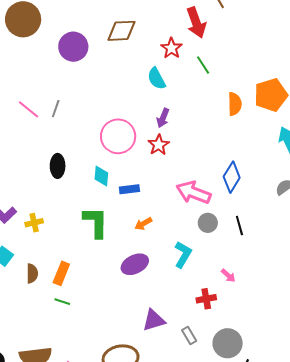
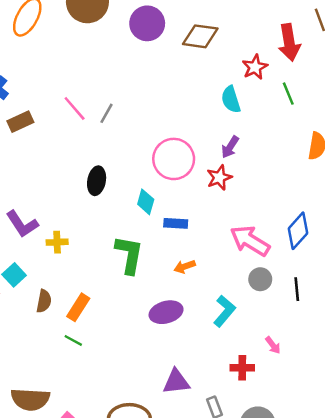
purple circle: (73, 47) -> (147, 23), moved

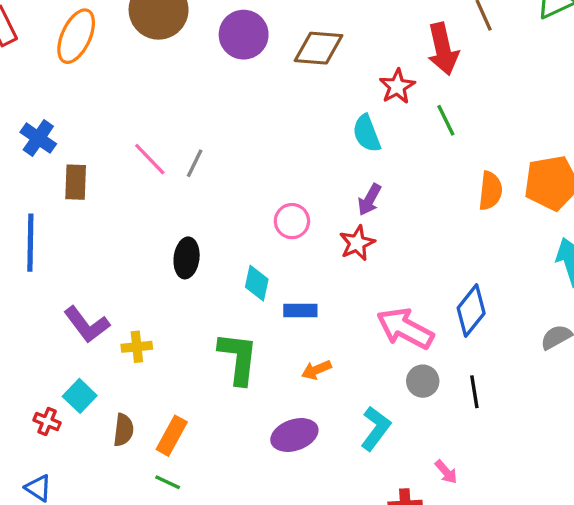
brown rectangle: (20, 122) -> (76, 182), turned -60
pink circle: (174, 159) -> (292, 221), size x0.6

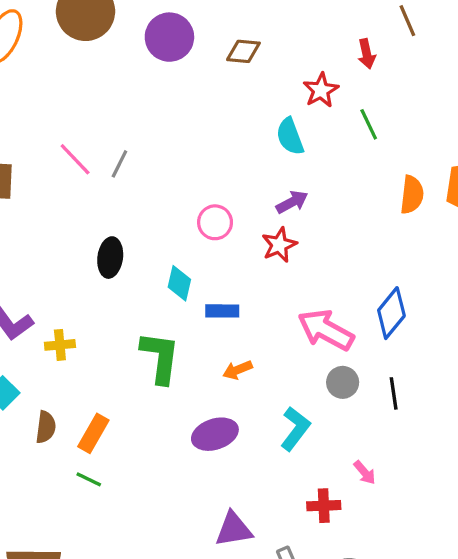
brown diamond: (318, 48) -> (243, 51), size x0.7
red arrow: (443, 49) -> (367, 54), size x0.6
purple arrow: (370, 200) -> (292, 202), turned -148

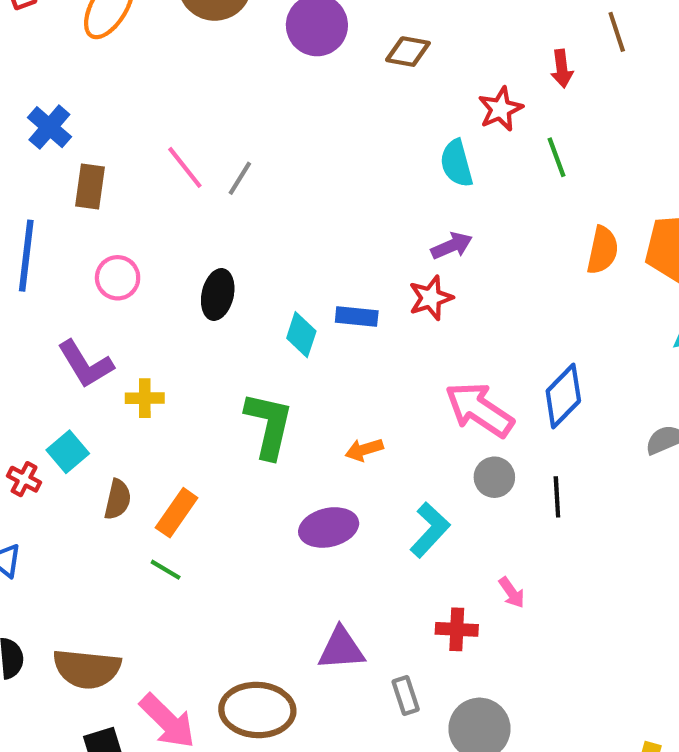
pink circle: (215, 222) -> (118, 278), moved
blue rectangle: (222, 311) -> (357, 317), moved

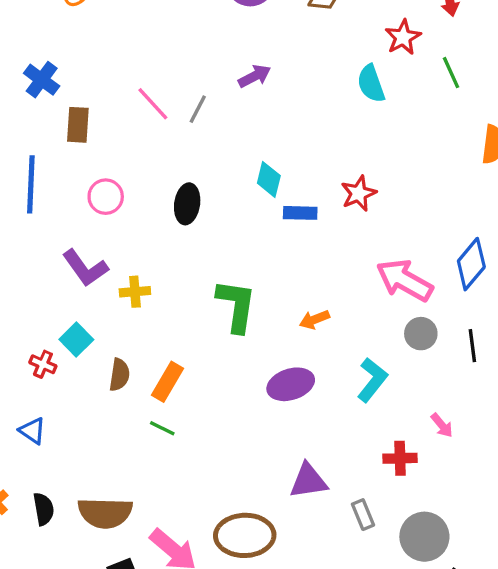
purple arrow: (452, 246) -> (255, 76), moved
cyan diamond: (301, 335) -> (269, 179), moved

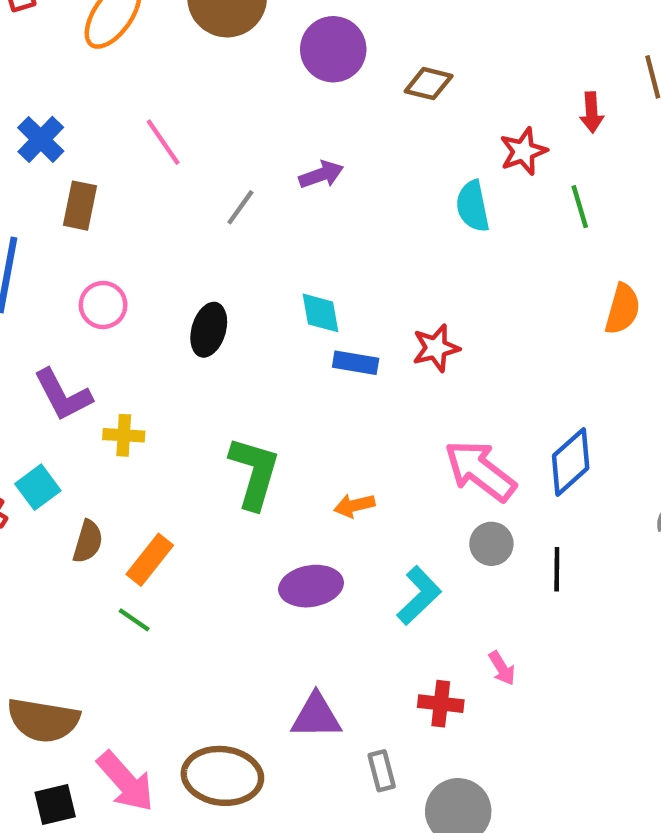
pink line: (153, 104) -> (163, 142), moved
cyan diamond: (269, 179) -> (321, 313), turned -32

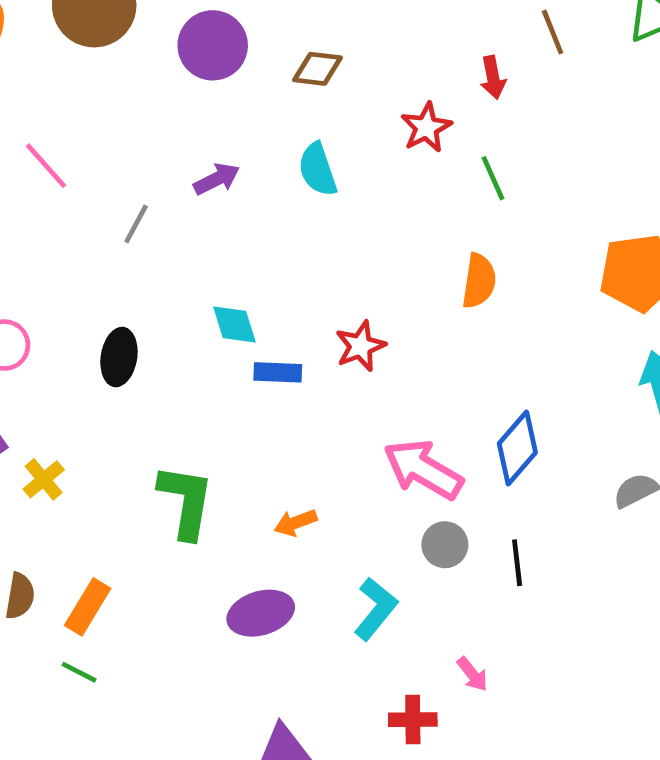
cyan semicircle: (473, 206) -> (318, 170), moved
orange semicircle: (623, 309) -> (479, 281), moved
yellow cross: (124, 435) -> (44, 479), turned -36

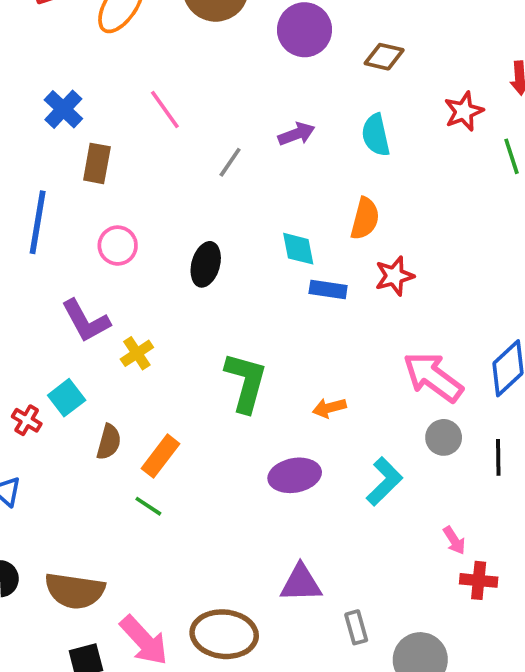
orange semicircle: (479, 281) -> (365, 219), moved
red cross: (413, 720) -> (479, 580), moved

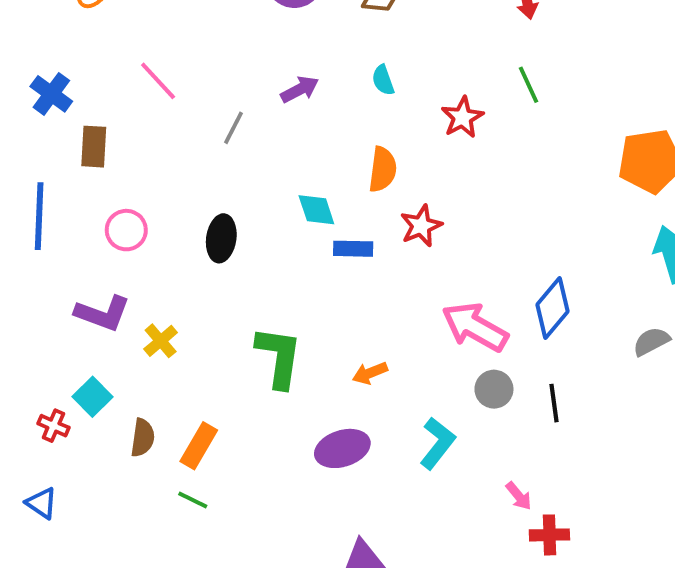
red star: (464, 111) -> (462, 117), moved
cyan semicircle: (376, 135) -> (383, 80), size x0.7
purple L-shape: (86, 321) -> (103, 313), turned -34

